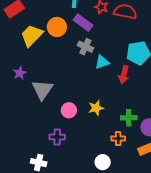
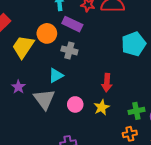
gray cross: (85, 47) -> (69, 50), moved
cyan triangle: (102, 62) -> (56, 75), moved
red arrow: (124, 75) -> (107, 83), moved
pink circle: (69, 110) -> (75, 104), moved

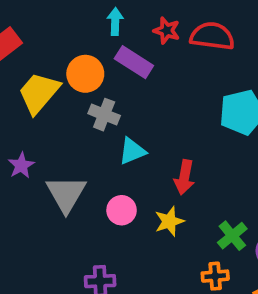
gray cross: (69, 50) -> (104, 115), moved
cyan triangle: (56, 75) -> (132, 151), moved
green cross: (136, 111) -> (232, 236), turned -35

